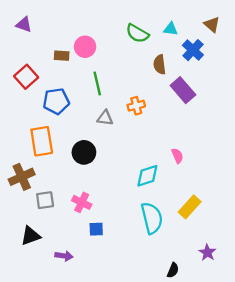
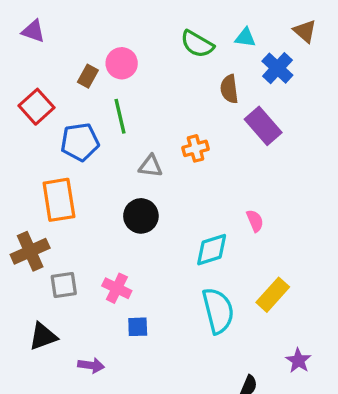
brown rectangle: (62, 56) -> (88, 76), turned -64
green line: (97, 83) -> (120, 116), moved
black circle: (84, 152) -> (141, 216), moved

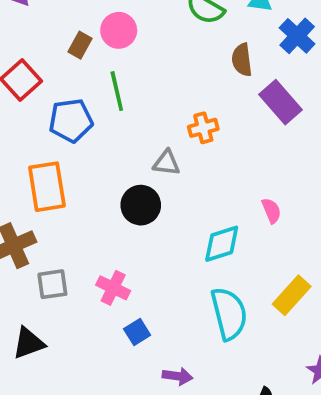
gray triangle: (151, 166) -> (166, 163), moved
blue square: (138, 327) -> (137, 332), turned -30
purple arrow: (91, 365) -> (178, 376), moved

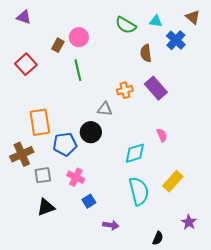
purple rectangle: (281, 102) -> (156, 88), moved
blue pentagon: (71, 120) -> (65, 144), moved
black triangle: (29, 343) -> (46, 207), moved

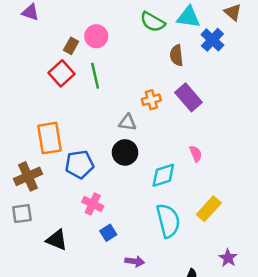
cyan triangle: (156, 21) -> (188, 17), size x1.5
red square: (26, 64) -> (62, 73), moved
black circle: (91, 132) -> (125, 152), moved
gray square: (43, 175) -> (22, 214), moved
black triangle: (46, 207) -> (57, 240), turned 42

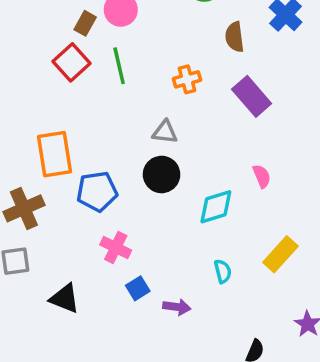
orange cross: (151, 100) -> (187, 79), moved
cyan semicircle: (168, 221) -> (223, 271), size x0.5
purple arrow: (135, 261) -> (177, 307), moved

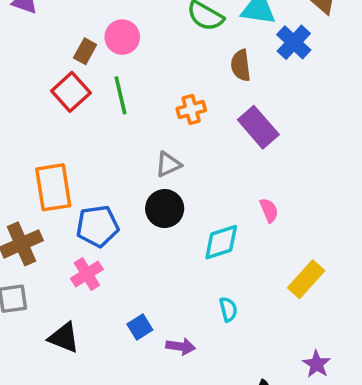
gray triangle: (165, 132) -> (168, 164), turned -32
pink cross: (116, 248) -> (87, 274), moved, turned 32
yellow rectangle: (280, 254) -> (306, 279), moved

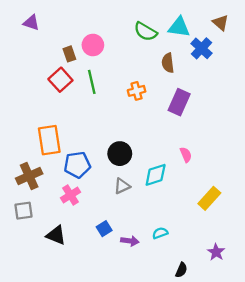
brown rectangle: (85, 51) -> (69, 54), turned -48
purple rectangle: (258, 127) -> (179, 102), turned 65
gray triangle: (168, 164) -> (122, 186), moved
cyan semicircle: (228, 309) -> (160, 233), moved, turned -96

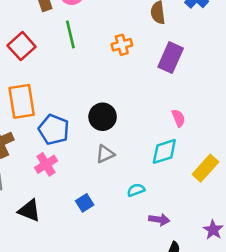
red square: (60, 80) -> (22, 46), moved
blue pentagon: (77, 165) -> (54, 130), turned 30
cyan diamond: (156, 175) -> (164, 151), moved
cyan semicircle: (160, 233) -> (136, 190), moved
purple arrow: (130, 241) -> (159, 220), moved

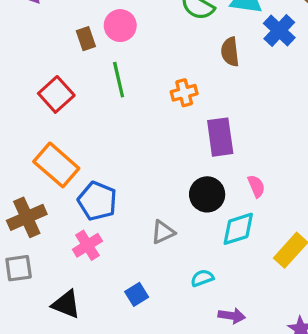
purple rectangle: (171, 58) -> (220, 137), moved, turned -32
orange rectangle: (22, 101) -> (56, 165), turned -40
black circle: (103, 117) -> (207, 194), moved

